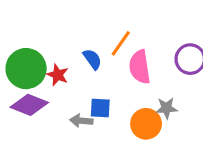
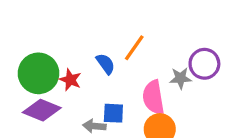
pink semicircle: (140, 67) -> (153, 97), moved
gray star: (167, 108) -> (180, 78), moved

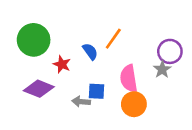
green circle: (38, 73) -> (34, 40), moved
gray star: (180, 78) -> (162, 69), moved, turned -30

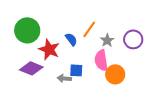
red star: (62, 64) -> (49, 49), size x1.5
gray star: (162, 69) -> (107, 40), moved
orange circle: (134, 104) -> (115, 74), moved

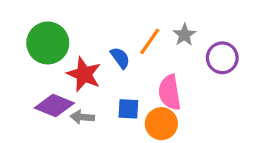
gray star: (107, 40) -> (184, 35), moved
orange circle: (115, 74) -> (161, 124), moved
gray arrow: (64, 78) -> (82, 117), moved

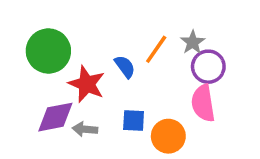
purple circle: (222, 58) -> (208, 67), moved
pink semicircle: (170, 92) -> (203, 103), moved
purple diamond: (54, 106) -> (55, 117), turned -33

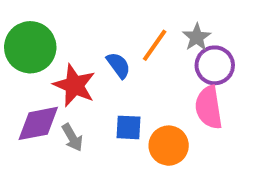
gray arrow: (85, 129) -> (72, 138), turned -125

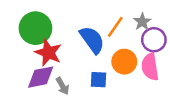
blue semicircle: (118, 65) -> (92, 40), size x1.6
red star: (74, 85) -> (48, 53), moved
orange circle: (169, 146) -> (124, 62), moved

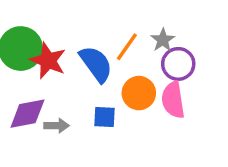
red star: (48, 53) -> (48, 61), moved
gray arrow: (63, 86) -> (57, 126), turned -60

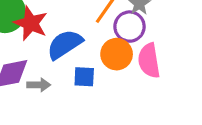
blue semicircle: (96, 64) -> (65, 44), moved, turned -87
purple circle: (178, 64) -> (130, 27), moved

